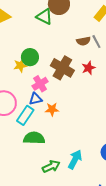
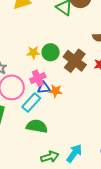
green circle: (30, 57) -> (51, 52), moved
pink cross: (40, 84) -> (38, 78), moved
orange star: (52, 109) -> (56, 91), moved

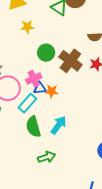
yellow star: (33, 53) -> (27, 27), moved
green semicircle: (37, 126) -> (33, 127), turned -115
cyan arrow: (74, 153) -> (59, 125), moved

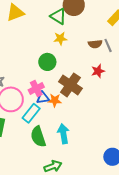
yellow star: (27, 27) -> (60, 38), moved
brown cross: (70, 61) -> (70, 85), moved
cyan arrow: (59, 125) -> (63, 134), turned -42

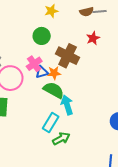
gray line: (108, 45) -> (100, 12), turned -64
cyan rectangle: (31, 113) -> (51, 123), moved
green semicircle: (38, 137) -> (54, 90), moved, turned 145

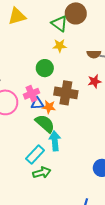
brown cross: (68, 56) -> (66, 93), turned -30

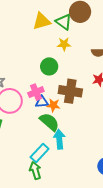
yellow triangle: (17, 16) -> (42, 21), moved
green arrow: (42, 173) -> (35, 171), moved, turned -90

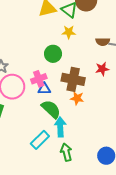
orange star: (53, 105) -> (77, 98), moved
green arrow: (35, 171) -> (66, 152), moved

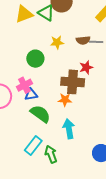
yellow star: (69, 32) -> (57, 42), moved
brown cross: (73, 79) -> (73, 82), moved
cyan arrow: (60, 127) -> (69, 129), moved
green arrow: (66, 152) -> (51, 154), moved

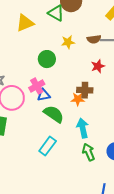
yellow triangle: (24, 14) -> (25, 23), moved
brown cross: (73, 82) -> (85, 90), moved, size x0.7
green arrow: (51, 154) -> (89, 152), moved

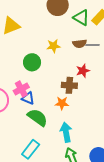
green triangle: (56, 13) -> (81, 18), moved
brown cross: (85, 90) -> (69, 85), moved
blue triangle: (44, 95) -> (28, 98), turned 32

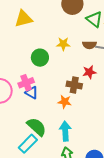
green semicircle: (37, 117) -> (37, 127), moved

